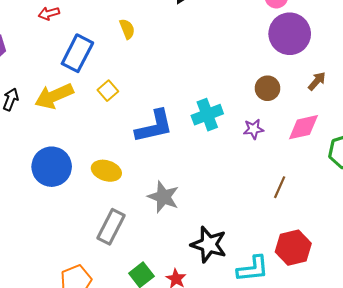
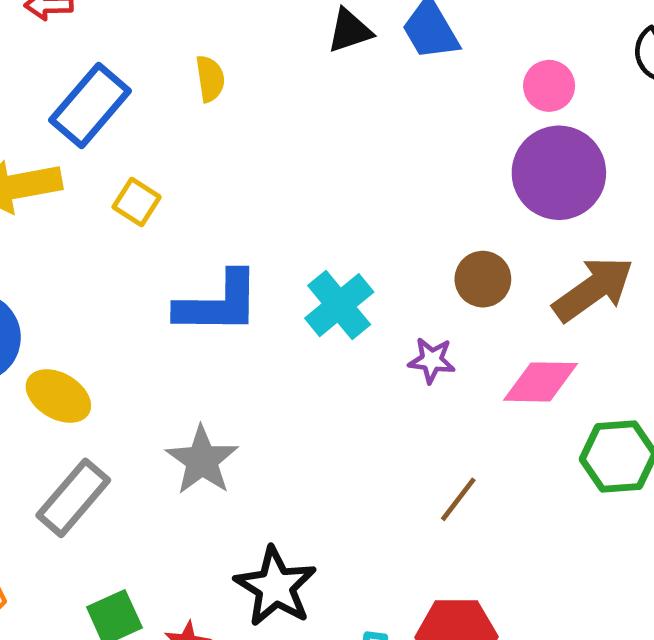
brown arrow: (317, 81) -> (593, 289), size x1.8
yellow square: (108, 91) -> (137, 202), turned -30
cyan cross: (207, 115) -> (339, 305), turned -32
yellow ellipse: (106, 171) -> (58, 396), moved

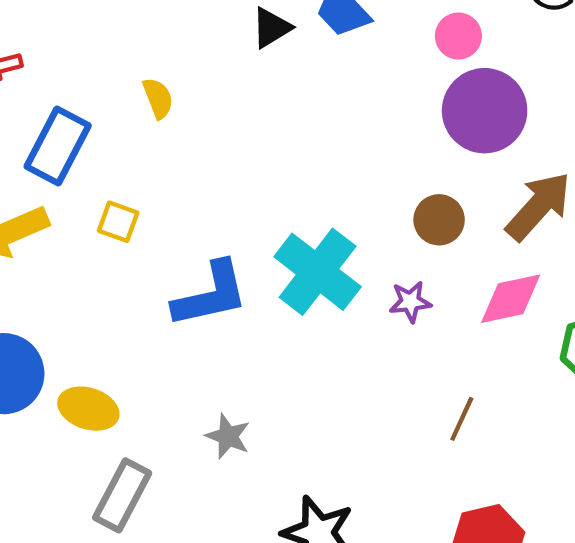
cyan cross: (339, 305) -> (318, 272), size x1.4
gray star: (202, 460) -> (228, 436), size x0.7

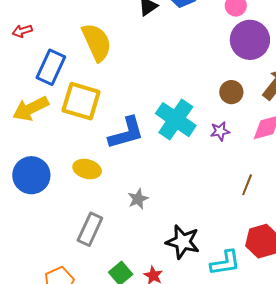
yellow semicircle: (158, 98) -> (97, 42), size x2.0
yellow square: (118, 222) -> (81, 101), size x2.0
yellow ellipse: (88, 409) -> (87, 169), moved
gray star: (228, 436) -> (138, 199), turned 30

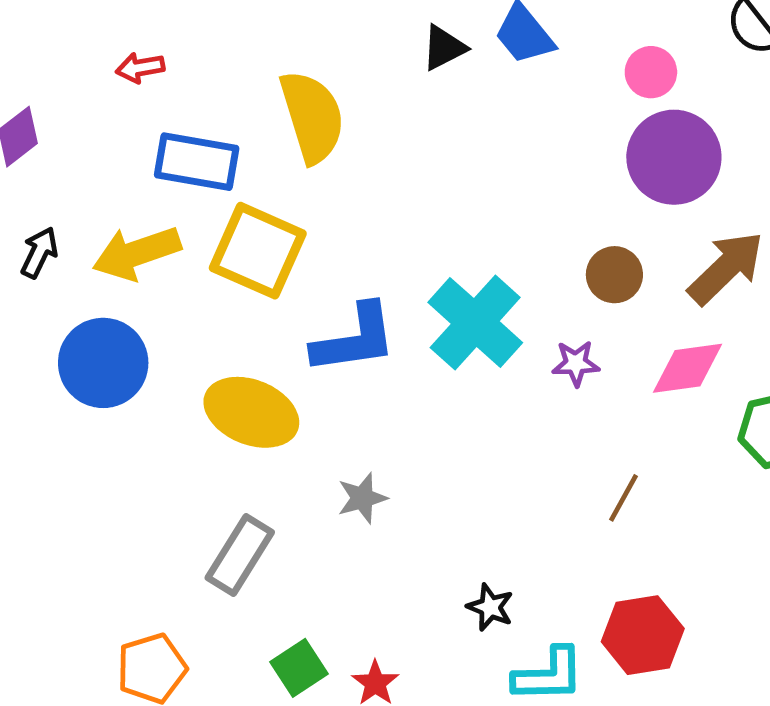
blue rectangle: (51, 67) -> (197, 162), turned 68
yellow ellipse: (87, 169) -> (251, 412), size x1.4
blue circle: (31, 175) -> (103, 363), moved
black star: (183, 242) -> (490, 607), moved, size x0.6

